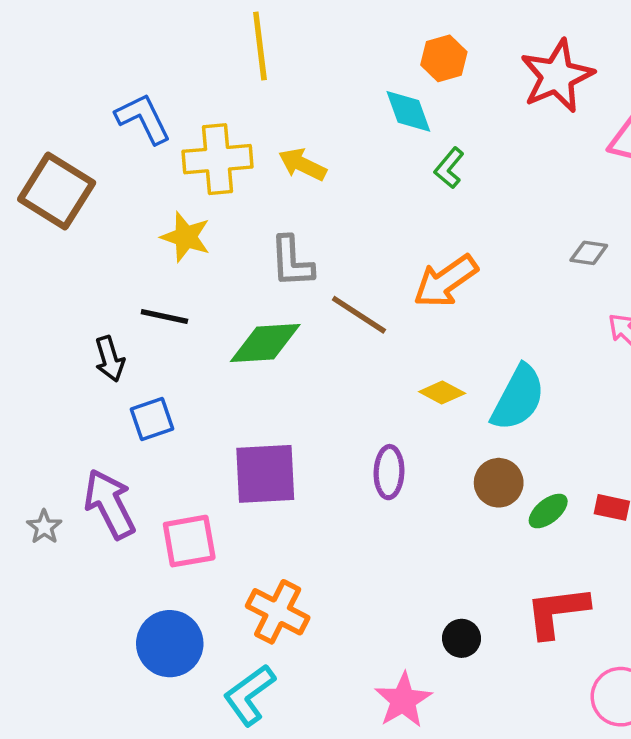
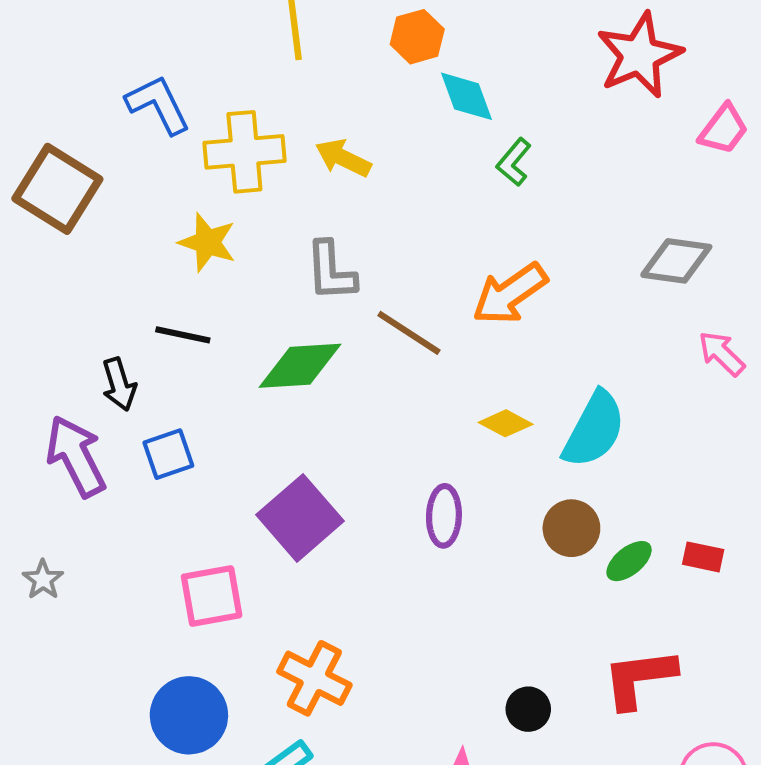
orange hexagon: (444, 58) -> (417, 37), moved
gray diamond: (589, 253) -> (676, 261), size x1.6
purple square: (265, 474) -> (300, 518), turned -38
purple arrow: (110, 504) -> (76, 456), moved

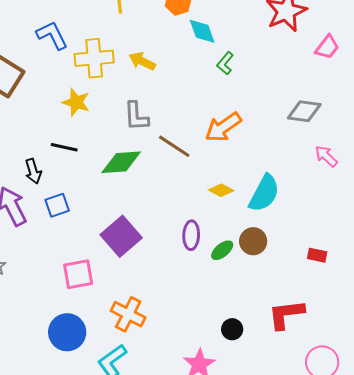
green ellipse: (629, 561) -> (222, 250), moved

